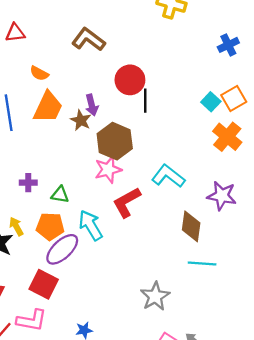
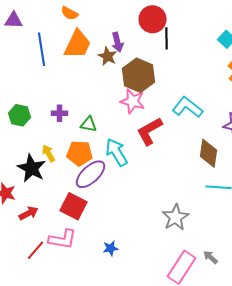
pink star: (108, 170) -> (132, 101), turned 30

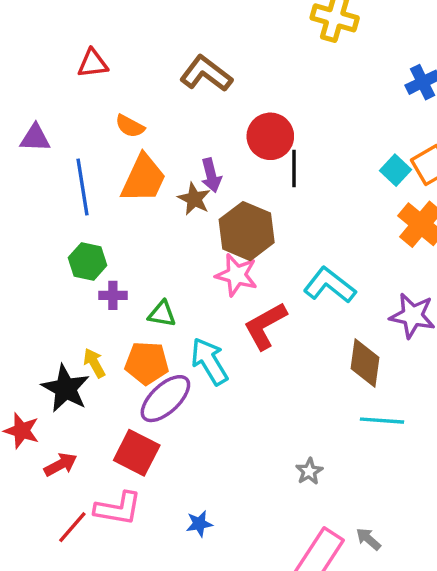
green hexagon: (20, 115) -> (88, 262), moved
gray star: (176, 217) -> (309, 471), size x0.6

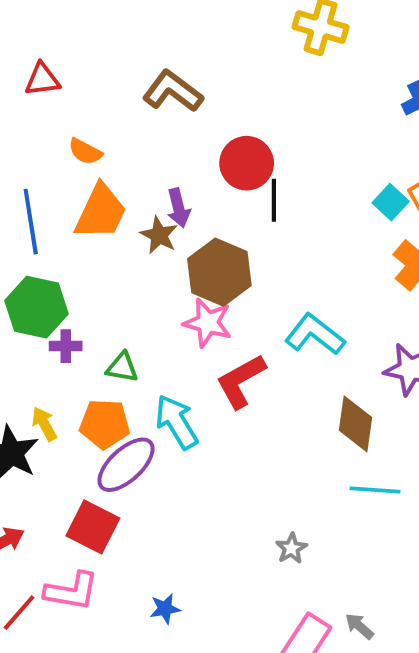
green hexagon: (88, 262) -> (37, 307), size x1.4

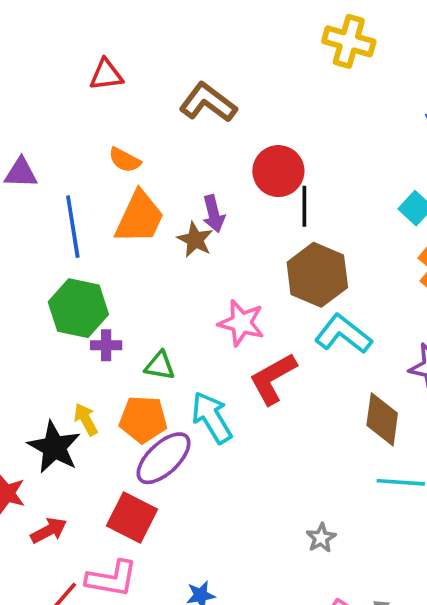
red triangle: (42, 80) -> (106, 75), moved
brown hexagon: (219, 272) -> (317, 275), moved

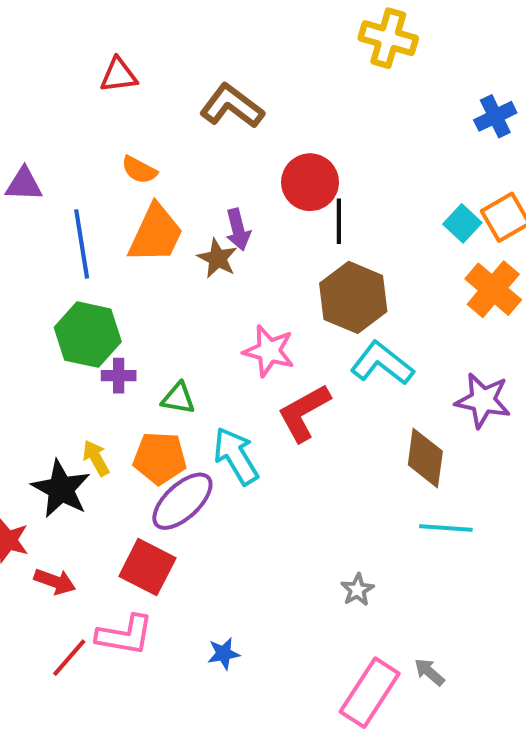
red arrow: (49, 530) -> (55, 582), turned 48

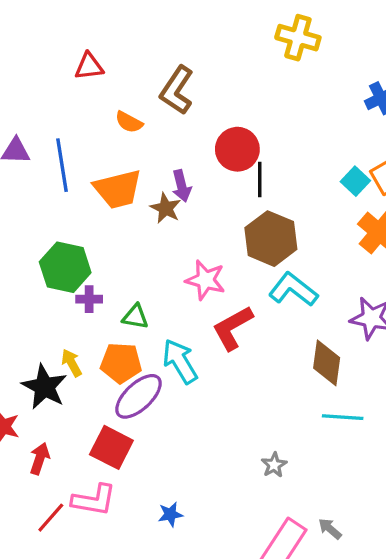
brown L-shape: (232, 106) -> (177, 90), turned -93
orange semicircle: (139, 170) -> (129, 122), moved
orange trapezoid: (156, 234) -> (118, 189), turned 51
blue line: (82, 244) -> (62, 165), moved
red arrow: (55, 582) -> (40, 459), turned -92

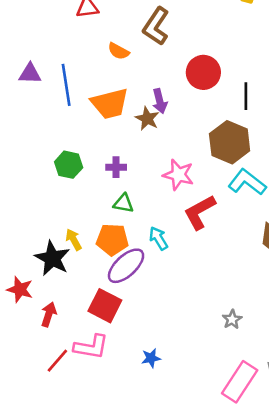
black line: (260, 180) -> (246, 96), moved
green hexagon: (65, 267) -> (69, 165), size x0.7
purple cross: (89, 299) -> (116, 167), moved
cyan arrow: (180, 361) -> (158, 238), size x0.7

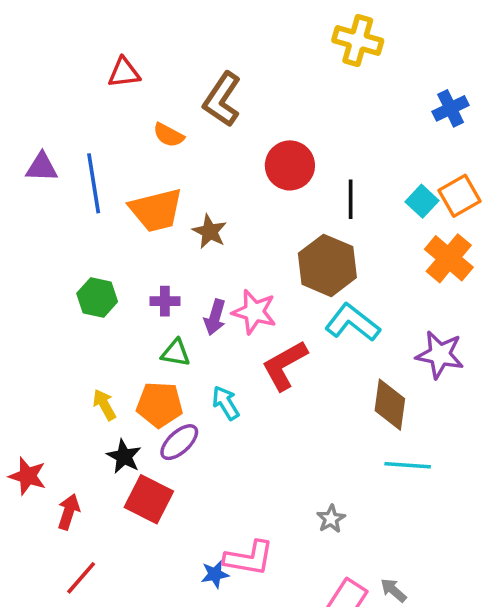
purple arrow: (160, 101) -> (215, 317), moved, turned 30
black star: (52, 258) -> (124, 456), moved, size x0.7
purple ellipse: (126, 266) -> (179, 442), size x0.7
pink L-shape: (91, 347) -> (249, 558), moved

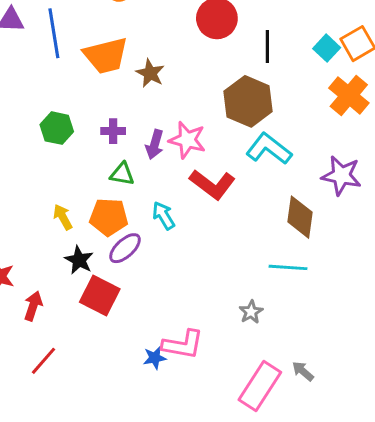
red L-shape: (285, 365) -> (212, 184), turned -114
cyan line: (408, 465) -> (288, 267), moved

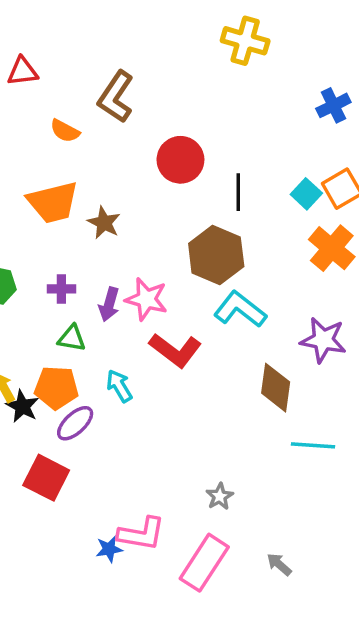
black star: (79, 260) -> (22, 406), moved
cyan line: (288, 267) -> (313, 445), moved
pink rectangle: (260, 386) -> (204, 563), moved

